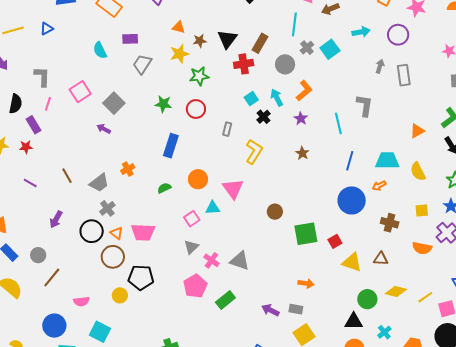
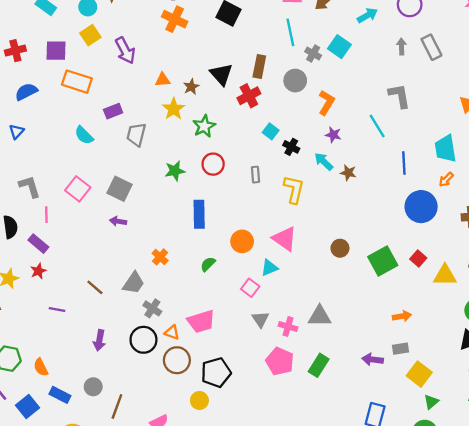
cyan arrow: (277, 98) -> (324, 162), moved
cyan trapezoid: (387, 161) -> (446, 149), turned -80

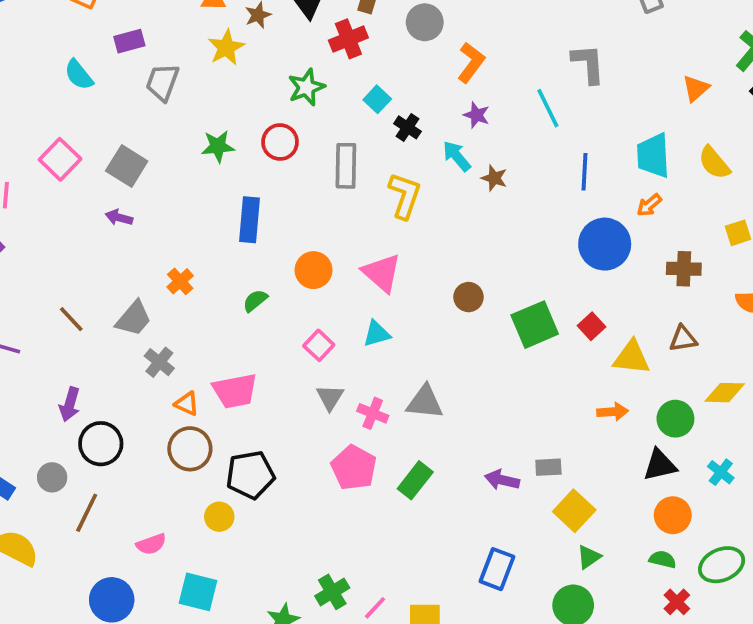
green star: (204, 126) -> (306, 87), moved
gray rectangle: (256, 175) -> (346, 166), size x1.6
cyan triangle: (269, 268) -> (377, 334), moved
orange arrow: (402, 316) -> (613, 412), moved
black circle: (143, 340) -> (101, 444), moved

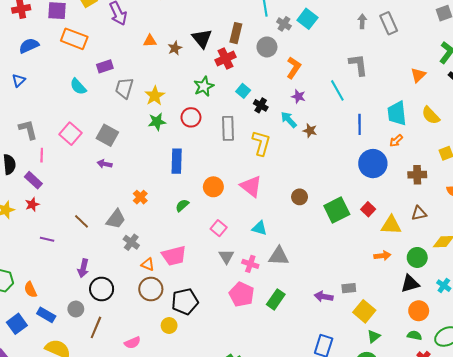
yellow star: (226, 48) -> (155, 96), moved
cyan triangle: (377, 334) -> (259, 228), moved, turned 35

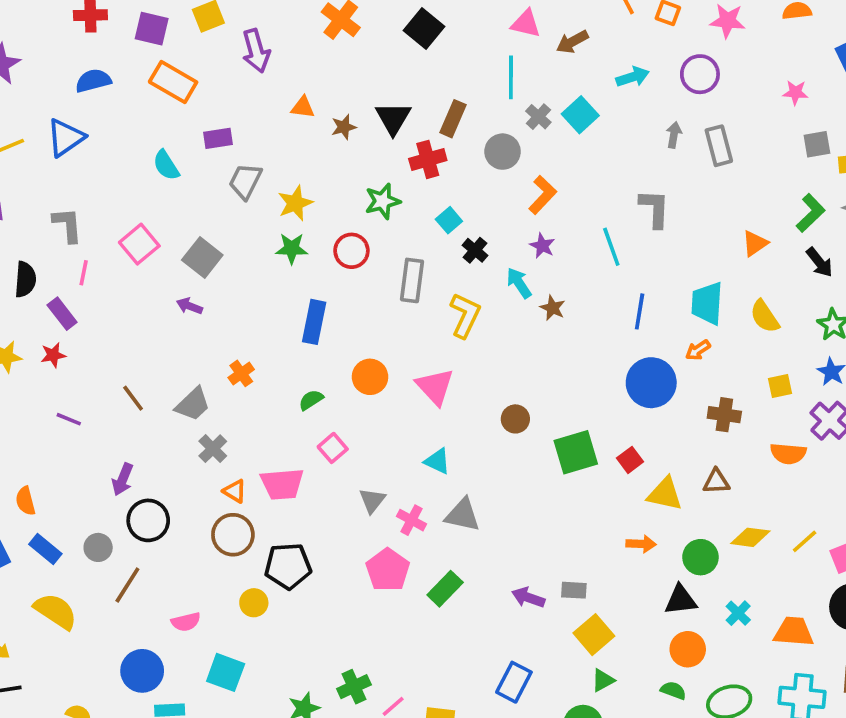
blue triangle: (19, 80) -> (66, 138), size x1.6
pink square: (219, 228) -> (333, 448), moved

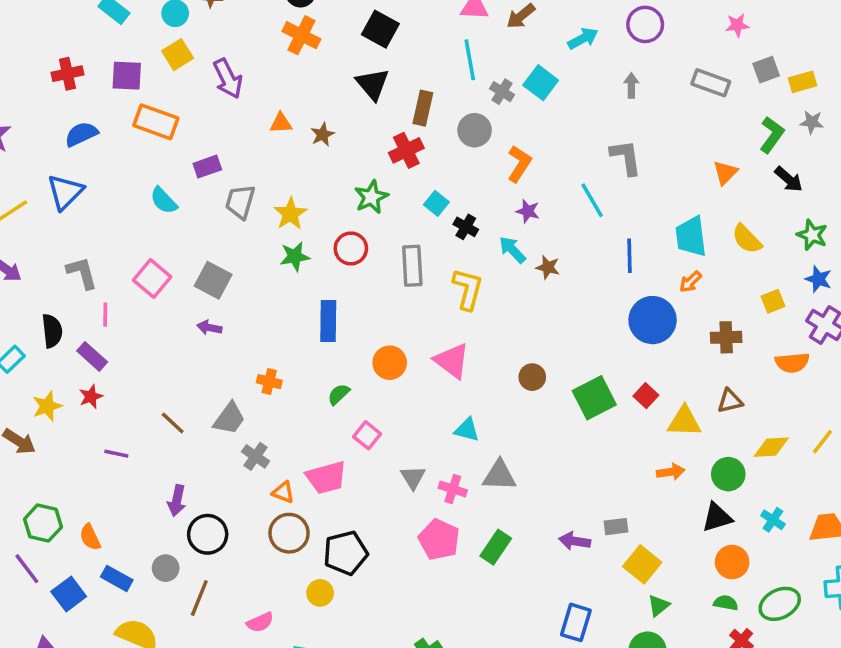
black triangle: (393, 118) -> (373, 84), moved
gray rectangle: (719, 146) -> (711, 83), moved, turned -45
orange cross: (241, 373) -> (269, 382), turned -30

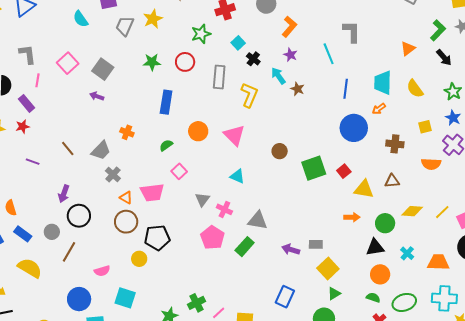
yellow star: (290, 214) -> (153, 19), moved
gray triangle: (499, 475) -> (258, 220), moved

